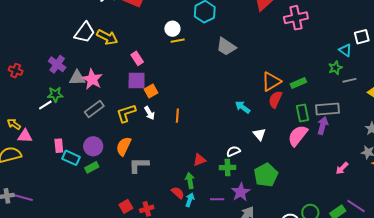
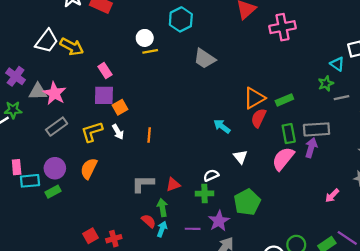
cyan rectangle: (71, 158) -> (30, 181), turned -30
gray L-shape: (139, 165) -> (143, 184), moved

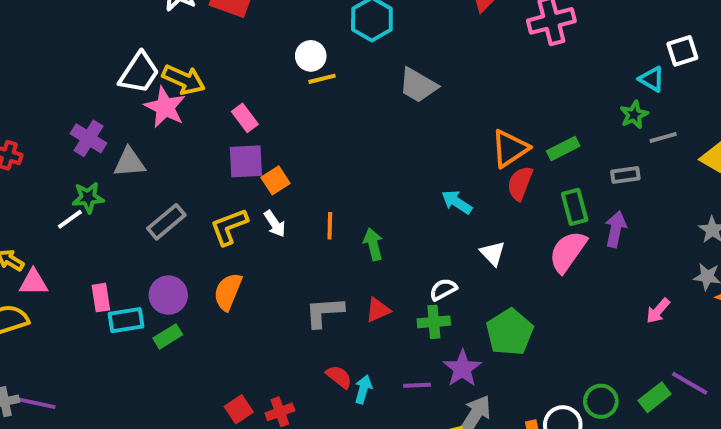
pink star: (54, 93) -> (165, 107), moved
gray rectangle: (317, 129) -> (625, 175), moved, size x0.6
green arrow: (162, 208) -> (373, 244), moved

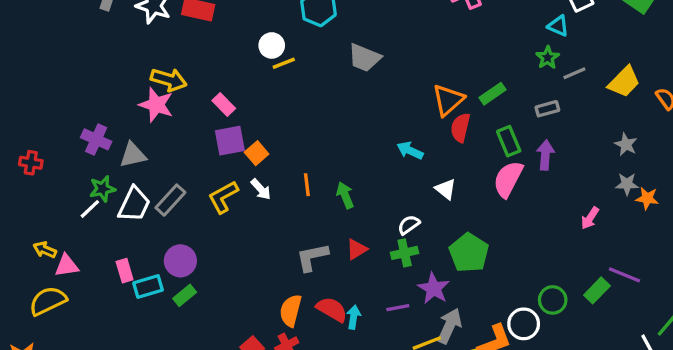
white trapezoid: (139, 73) -> (134, 204), moved
orange semicircle: (228, 292) -> (291, 311), moved
red semicircle: (339, 377) -> (332, 309), size x1.4

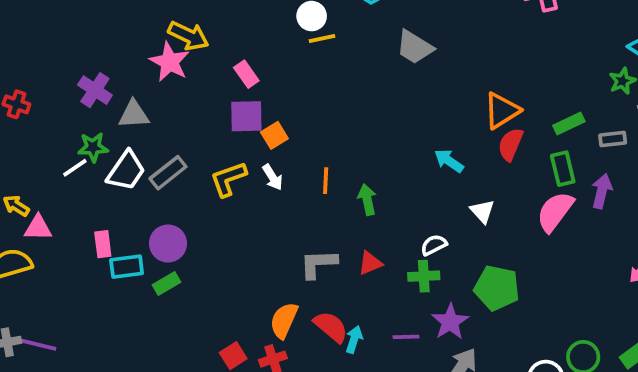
green rectangle: (492, 94) -> (569, 124), moved
green pentagon: (469, 253) -> (497, 288), turned -30

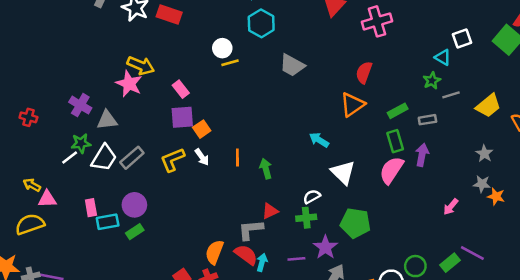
red semicircle: (510, 144) -> (364, 72), moved
white triangle: (482, 211) -> (343, 172), size x1.5
gray L-shape: (318, 264) -> (251, 230), moved

